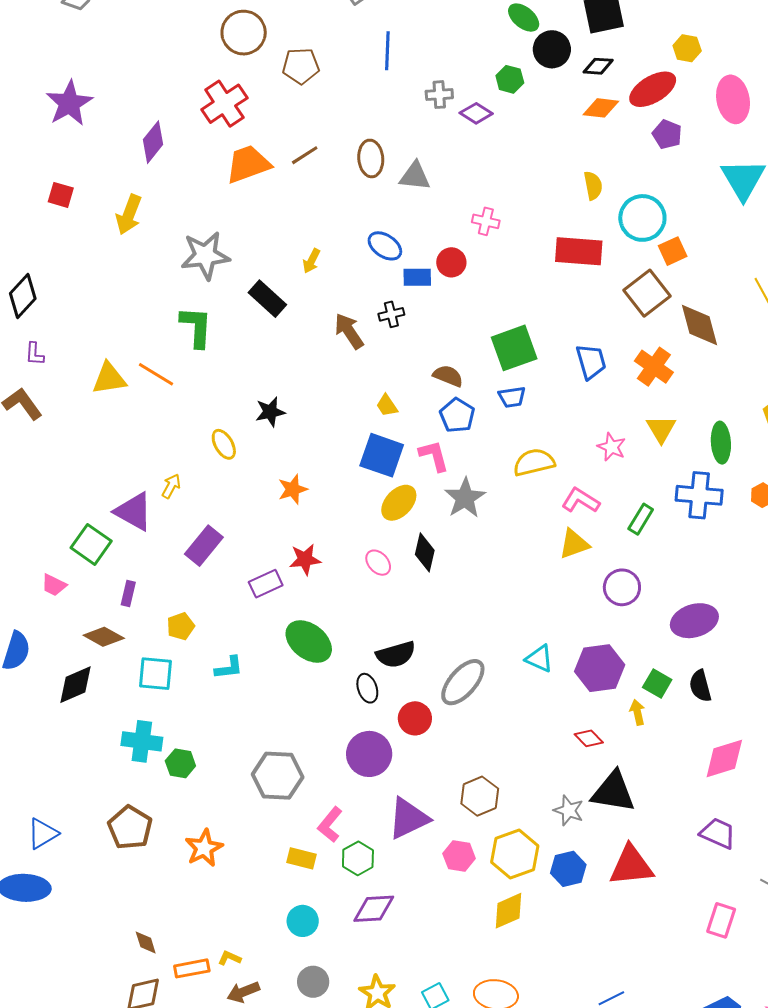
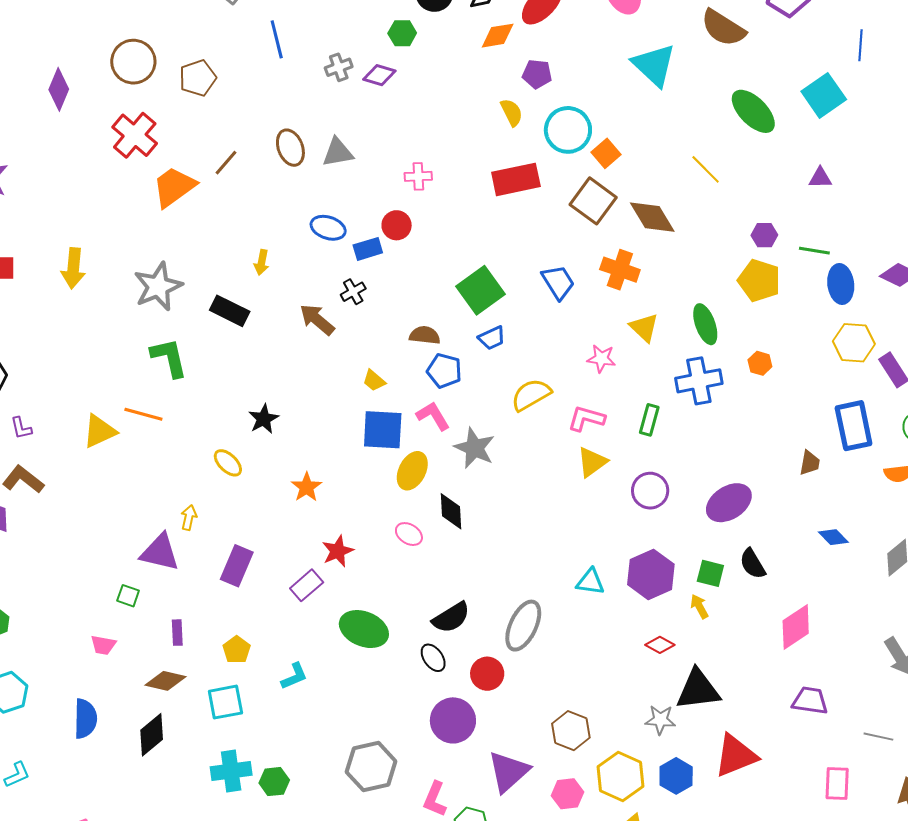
purple pentagon: (667, 134) -> (537, 74), moved
purple diamond: (153, 142) -> (59, 89), moved
green square: (91, 544) -> (128, 596), size x0.6

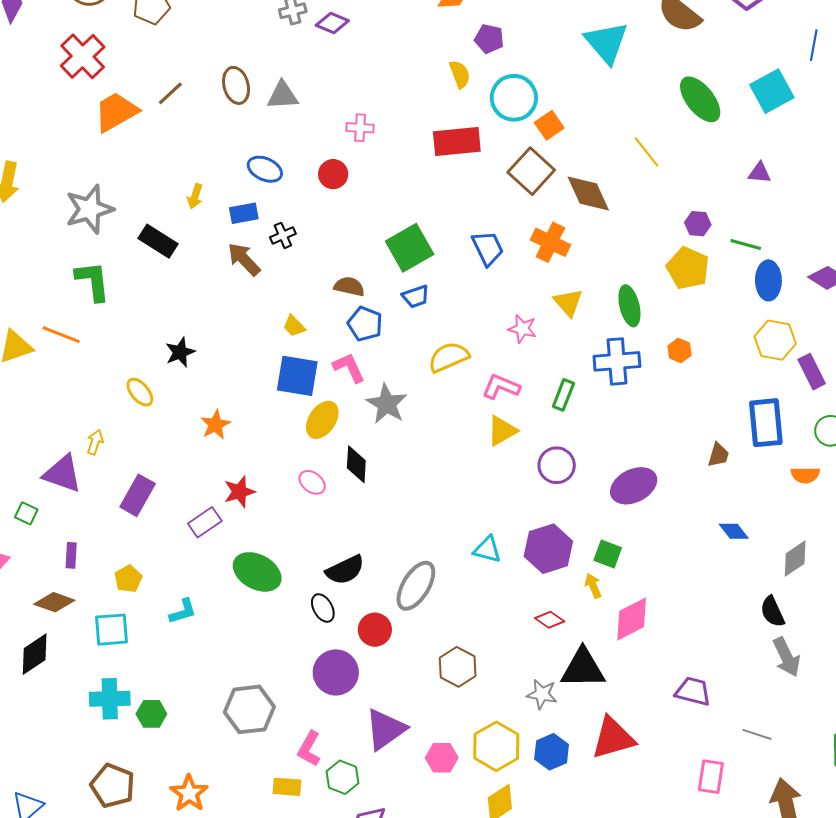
blue rectangle: (368, 249) -> (244, 213), moved
black semicircle: (753, 564) -> (772, 612), moved
pink diamond: (796, 627) -> (632, 619), moved
brown hexagon: (571, 731) -> (458, 667), moved

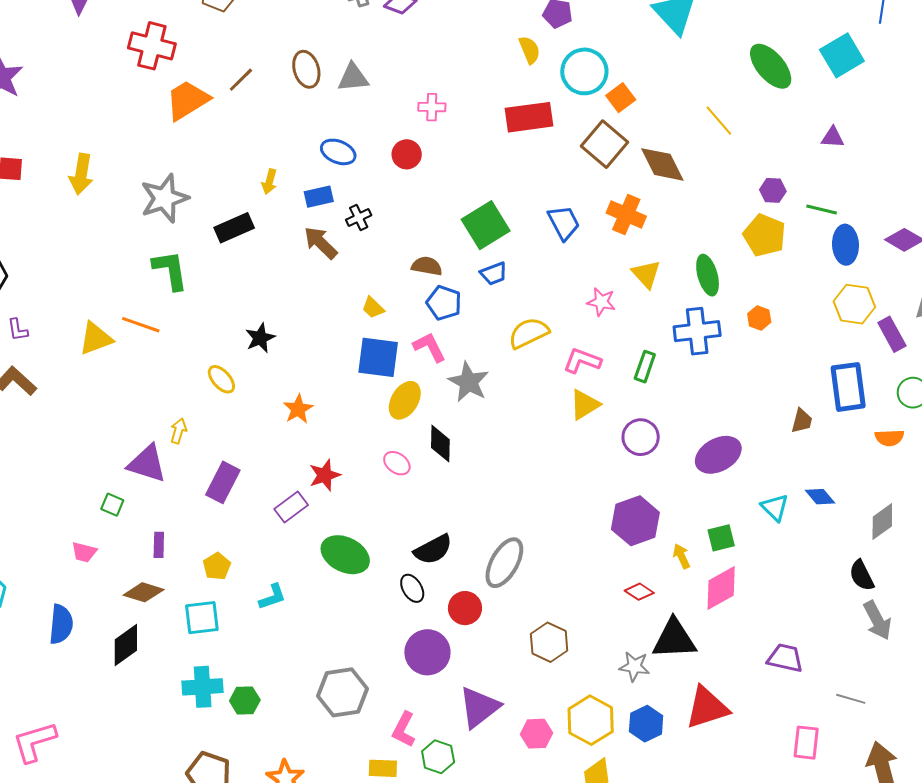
red cross: (83, 56) -> (152, 46), turned -30
black rectangle: (158, 241) -> (234, 228), turned -54
cyan triangle: (487, 549) -> (775, 507), moved, turned 32
green square: (608, 554) -> (721, 538), moved, turned -32

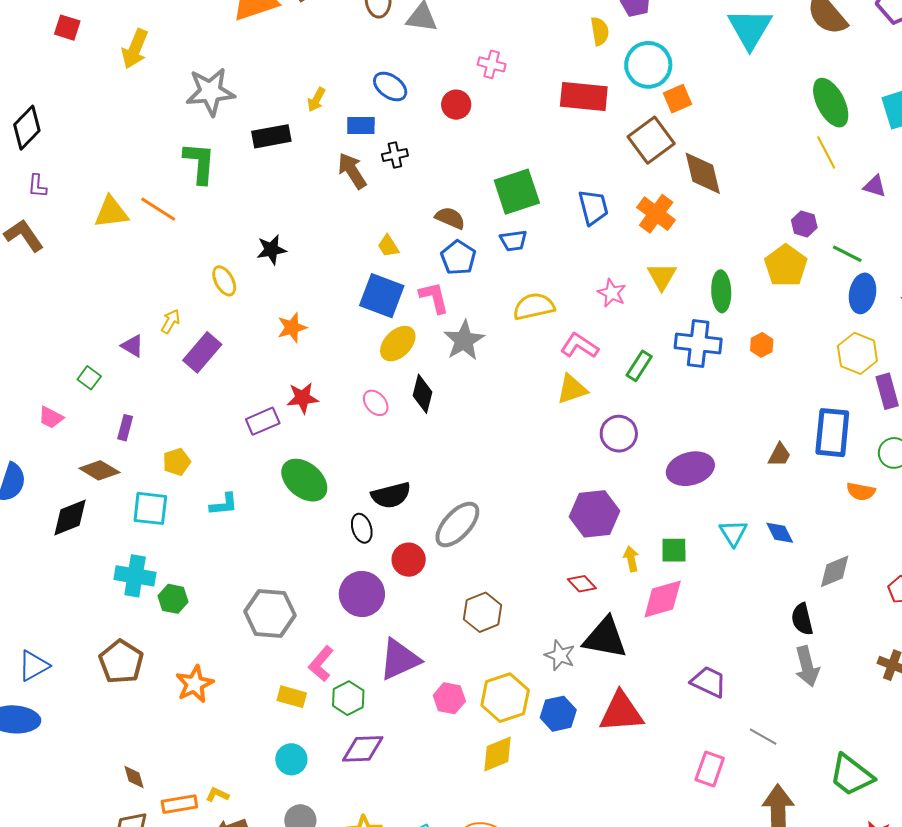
yellow line: (719, 121) -> (826, 152), moved
purple triangle: (147, 464) -> (132, 346), size x0.6
purple rectangle: (223, 482) -> (202, 352), moved

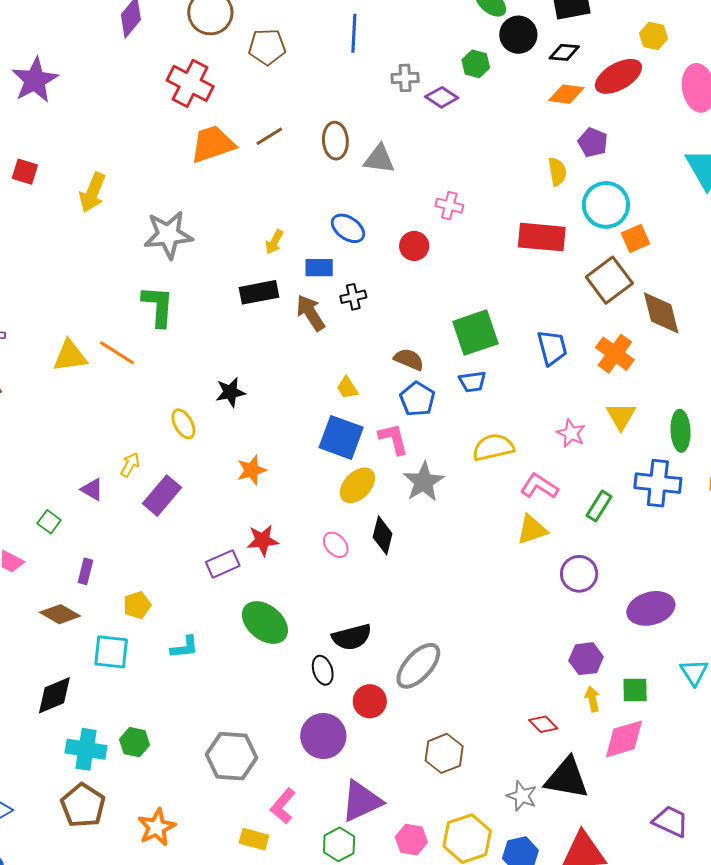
black rectangle: (271, 136) -> (259, 292), moved
purple hexagon: (595, 514) -> (586, 659), moved, size x0.7
black diamond: (70, 517) -> (54, 695), moved
cyan cross: (135, 576) -> (86, 749), moved
green hexagon: (348, 698) -> (339, 844), moved

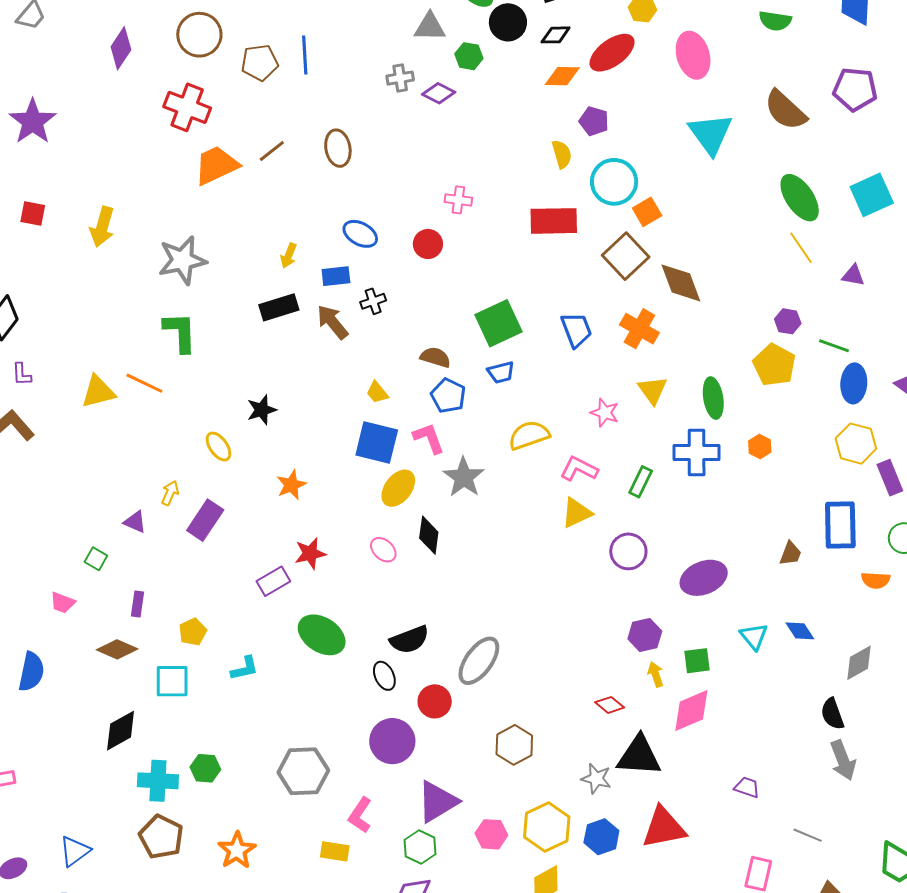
blue line: (354, 33) -> (305, 55), moved
gray triangle: (379, 159) -> (430, 27), moved
purple trapezoid: (671, 821) -> (747, 787), size x0.7

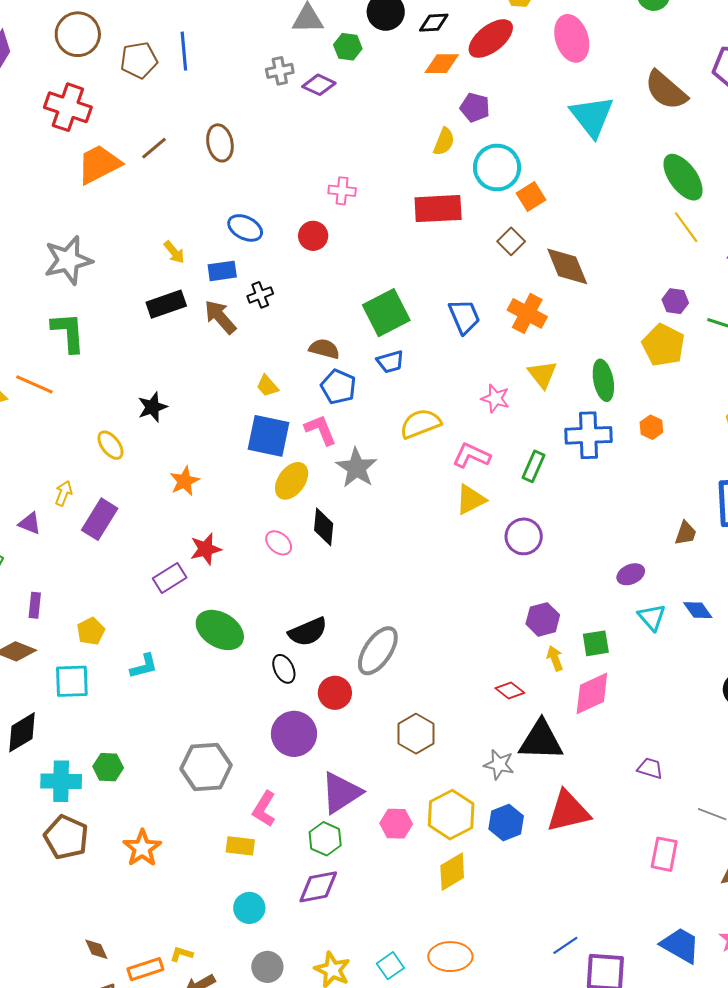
yellow semicircle: (562, 154) -> (444, 142), turned 40
yellow arrow: (289, 256) -> (174, 252), turned -60
brown square: (626, 256) -> (511, 241), size x0.6
purple ellipse: (704, 578) -> (631, 574), moved, size x0.6

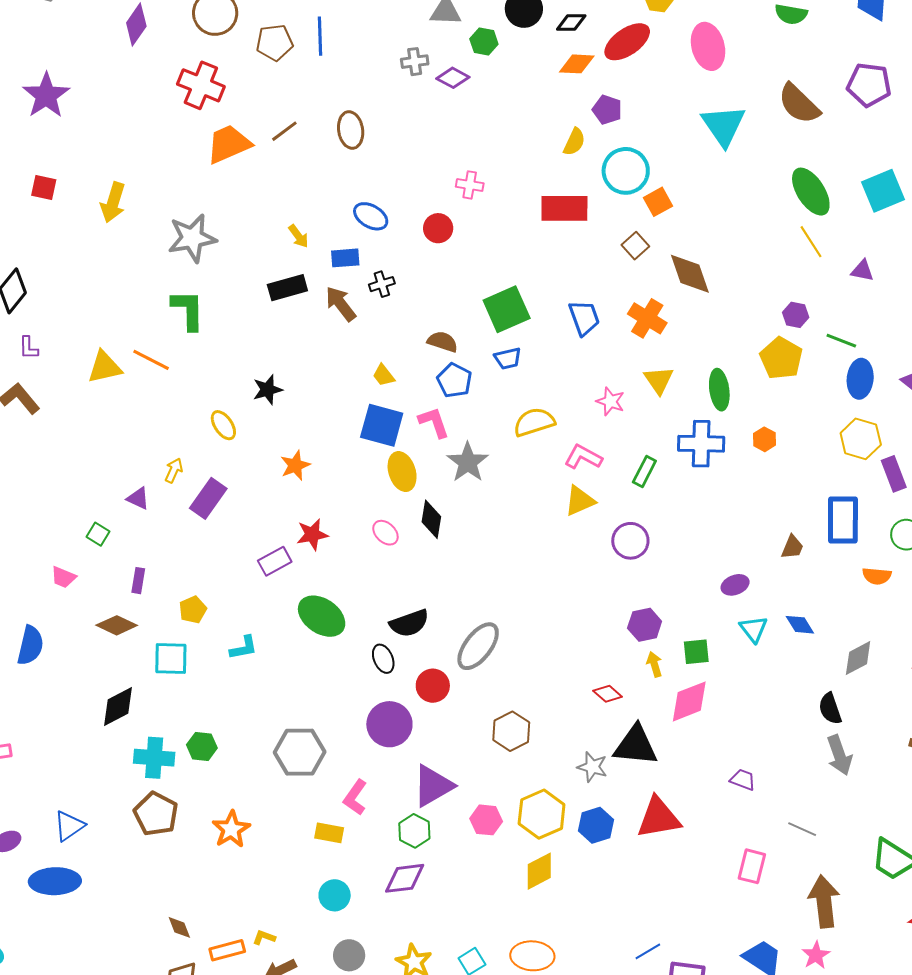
yellow ellipse: (292, 481) -> (402, 472), turned -57

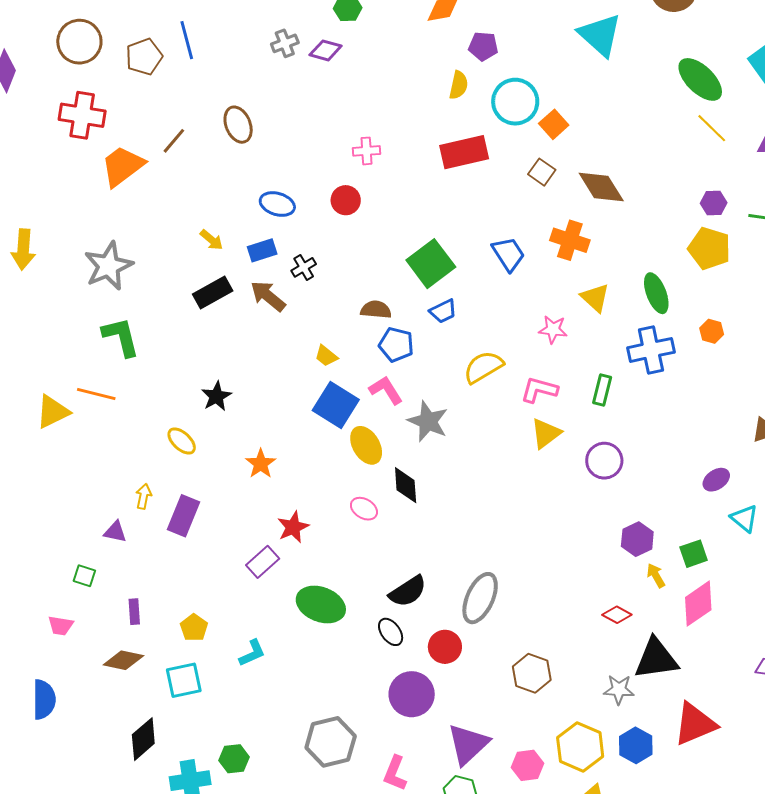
blue square: (382, 425) -> (336, 405), turned 30

